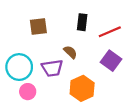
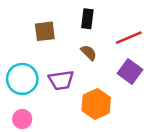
black rectangle: (82, 22) -> (87, 19), moved
brown semicircle: (70, 52) -> (89, 53), moved
pink circle: (28, 92) -> (22, 119), moved

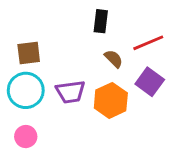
brown square: (45, 31) -> (29, 53), moved
brown semicircle: (89, 53) -> (114, 59), moved
orange hexagon: (96, 104) -> (111, 100), moved

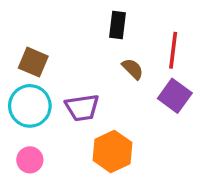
red line: (148, 43) -> (173, 50), turned -60
brown square: (29, 53) -> (33, 62), turned 30
orange hexagon: (111, 100) -> (112, 151), moved

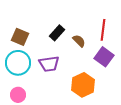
black rectangle: (118, 25) -> (57, 33), moved, turned 35
orange hexagon: (112, 151) -> (83, 85), moved

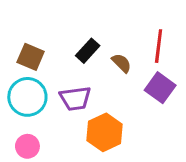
orange hexagon: (83, 85) -> (105, 132), moved

